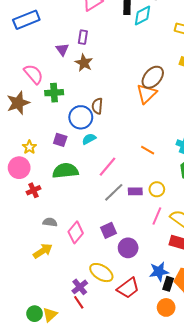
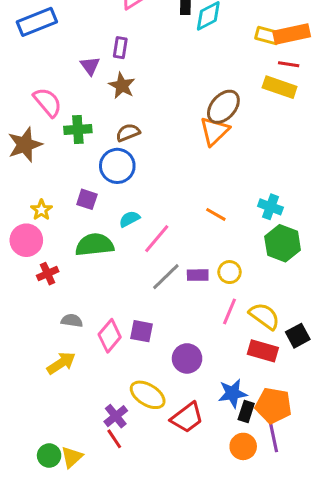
brown semicircle: (97, 106) -> (128, 133), moved, turned 63
cyan semicircle: (89, 139) -> (129, 219), moved
purple square: (109, 230) -> (142, 331), moved, turned 35

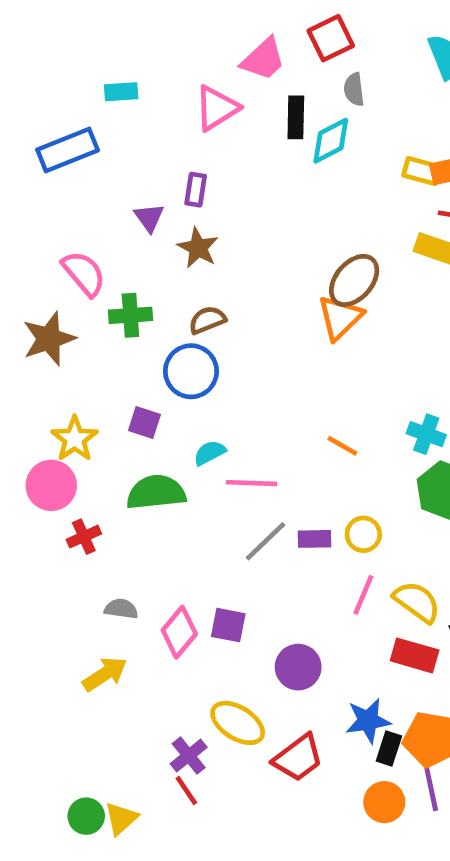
yellow star: (41, 210) -> (75, 439), size x1.4
pink line: (157, 239) -> (252, 483), turned 52

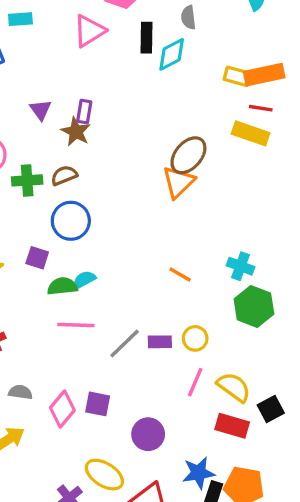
purple rectangle: (196, 190) -> (84, 112), moved
brown semicircle: (207, 320) -> (64, 175), moved
pink line: (252, 483) -> (76, 325), moved
green semicircle: (156, 492) -> (62, 286), moved, size x0.7

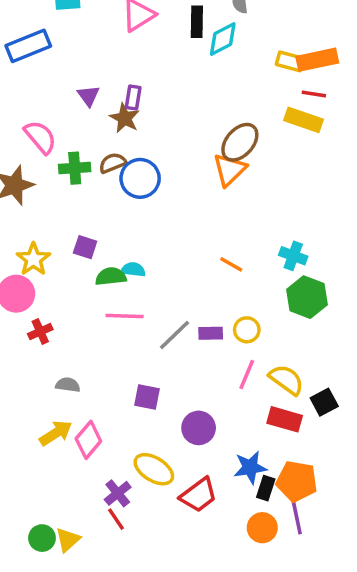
blue circle: (71, 221) -> (140, 178), moved
cyan semicircle: (84, 280) -> (133, 270), turned 35
pink diamond: (62, 409) -> (88, 440), moved

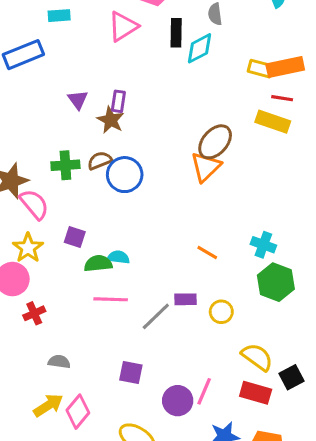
pink semicircle: (40, 137) -> (34, 204), moved
purple rectangle: (211, 333) -> (185, 299), moved
pink line: (247, 375) -> (204, 391), moved

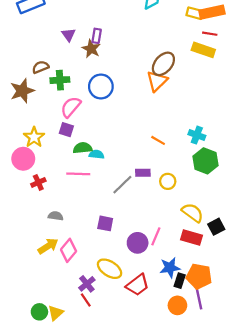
brown semicircle: (100, 161) -> (40, 67), moved
pink semicircle: (34, 204) -> (71, 107), moved, turned -100
cyan semicircle: (118, 257) -> (97, 154), moved
pink line: (111, 299) -> (78, 174), moved

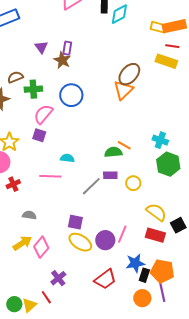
green semicircle: (83, 148) -> (113, 152), moved
yellow ellipse: (110, 269) -> (80, 242), moved
red line: (86, 300) -> (46, 297), moved

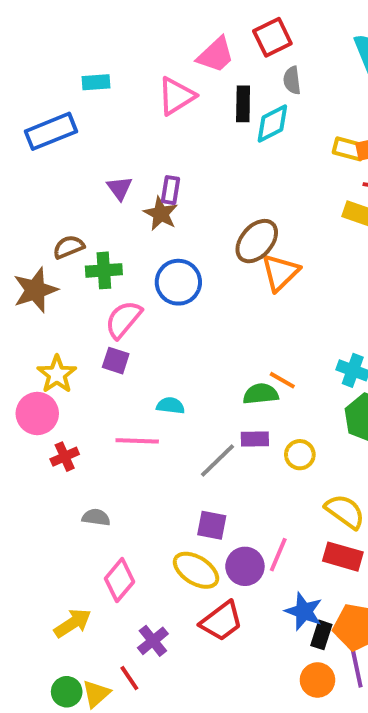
brown ellipse: (129, 74) -> (257, 241), moved
purple square: (75, 222) -> (212, 525), moved
yellow arrow: (22, 243) -> (73, 623), moved
blue star: (135, 263) -> (304, 611), turned 30
red trapezoid: (105, 279) -> (221, 621), moved

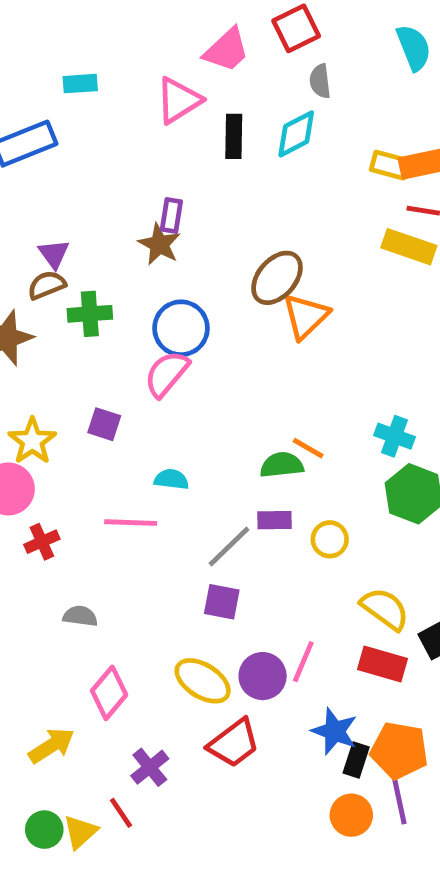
black rectangle: (243, 104) -> (234, 136), moved
purple triangle: (120, 188) -> (54, 254), moved
pink semicircle: (123, 319) -> (167, 374), moved
purple square: (212, 525) -> (222, 602), moved

